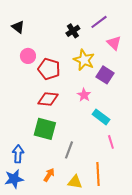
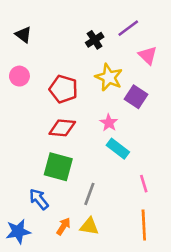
pink circle: (28, 56) -> (19, 76), moved
cyan rectangle: (101, 117) -> (118, 149), moved
blue arrow: (18, 154) -> (39, 199), moved, turned -42
orange line: (98, 174) -> (144, 225), moved
yellow triangle: (75, 182) -> (89, 226), moved

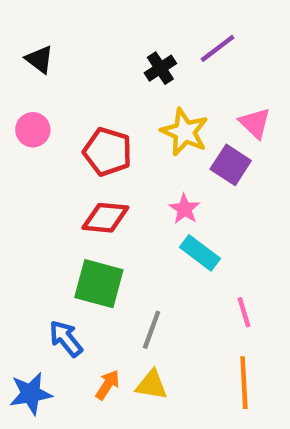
pink triangle: (148, 55) -> (255, 123), moved

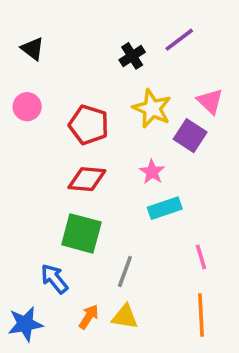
cyan rectangle: (200, 253) -> (165, 208), turned -56

